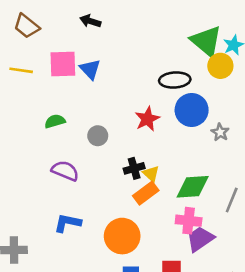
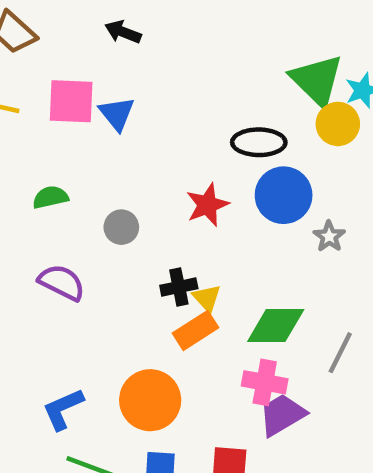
blue L-shape: (67, 223) -> (63, 409), moved, turned -40

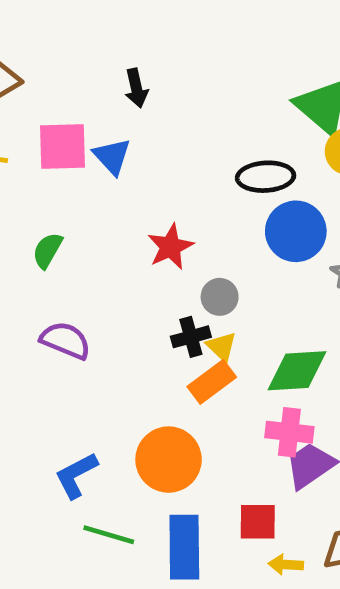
black arrow: (123, 32) -> (136, 88), moved, turned -120
green semicircle: (50, 197) -> (47, 250), turned -44
red star: (207, 205) -> (170, 247), moved
gray circle: (121, 227) -> (220, 297), moved

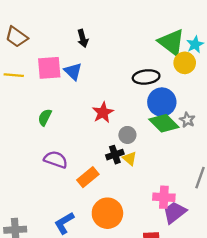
green diamond: (297, 371) -> (164, 123), moved, turned 52
orange rectangle: (212, 382) -> (88, 177), moved

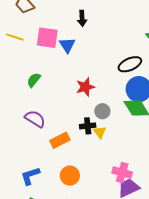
black ellipse: (146, 77) -> (130, 64), turned -30
orange circle: (107, 213) -> (70, 176), size x0.7

